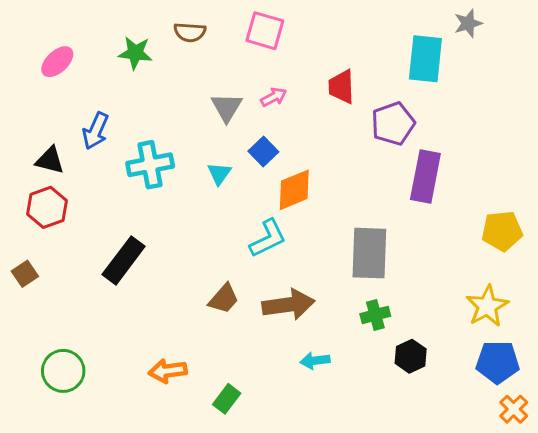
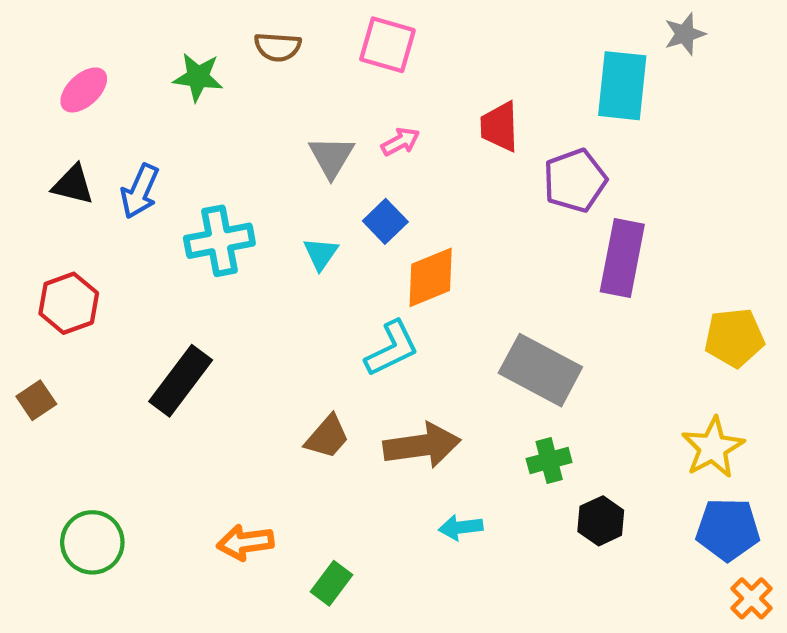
black triangle: (50, 160) -> (73, 185), moved
gray rectangle: (369, 253) -> (540, 370), turned -64

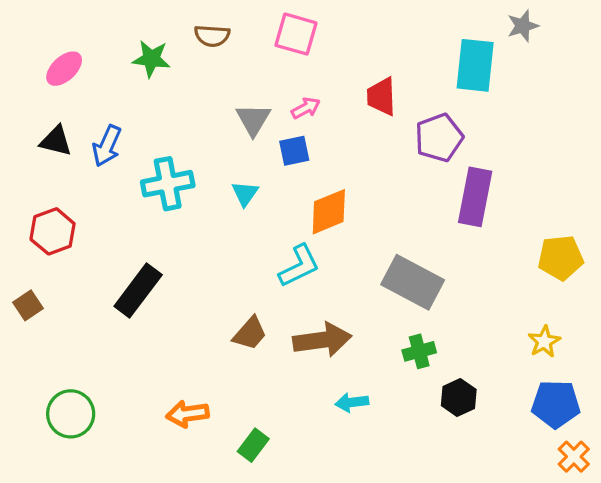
blue square: (385, 221) -> (294, 151), moved, turned 32
yellow star: (713, 448) -> (544, 342), size x0.7

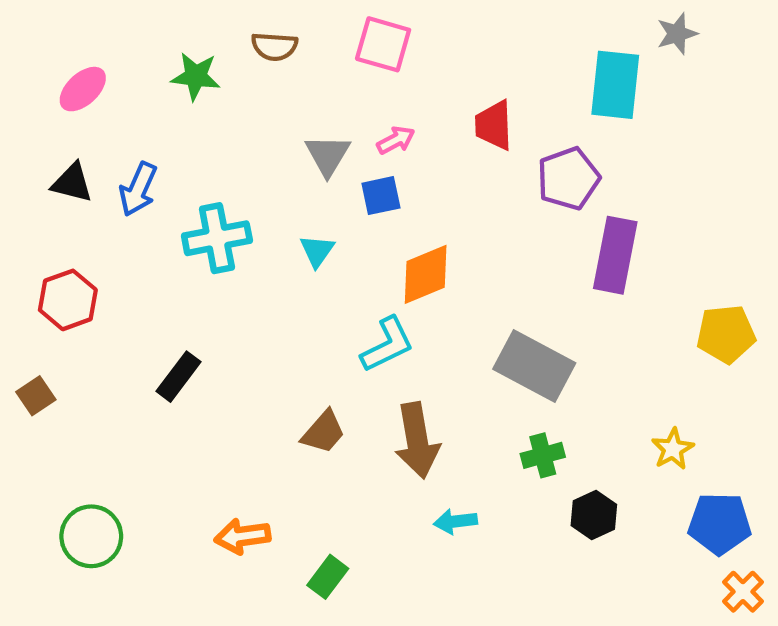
black rectangle: (138, 291) -> (179, 377), size x0.7
brown arrow: (322, 340) -> (417, 440), turned 88
yellow star: (544, 342) -> (673, 449), moved

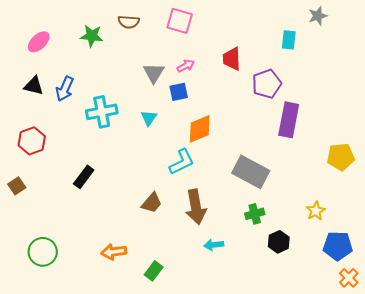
cyan rectangle: (615, 85) -> (289, 40), size x0.6

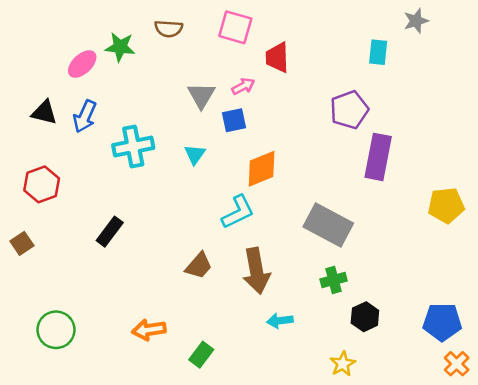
pink ellipse: (39, 42) -> (82, 64), moved
red trapezoid: (232, 59) -> (277, 57), moved
yellow star: (316, 211) -> (343, 364), moved

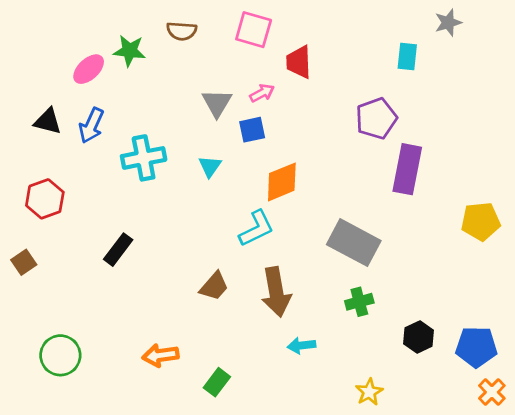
black hexagon: (365, 317) -> (419, 337), moved

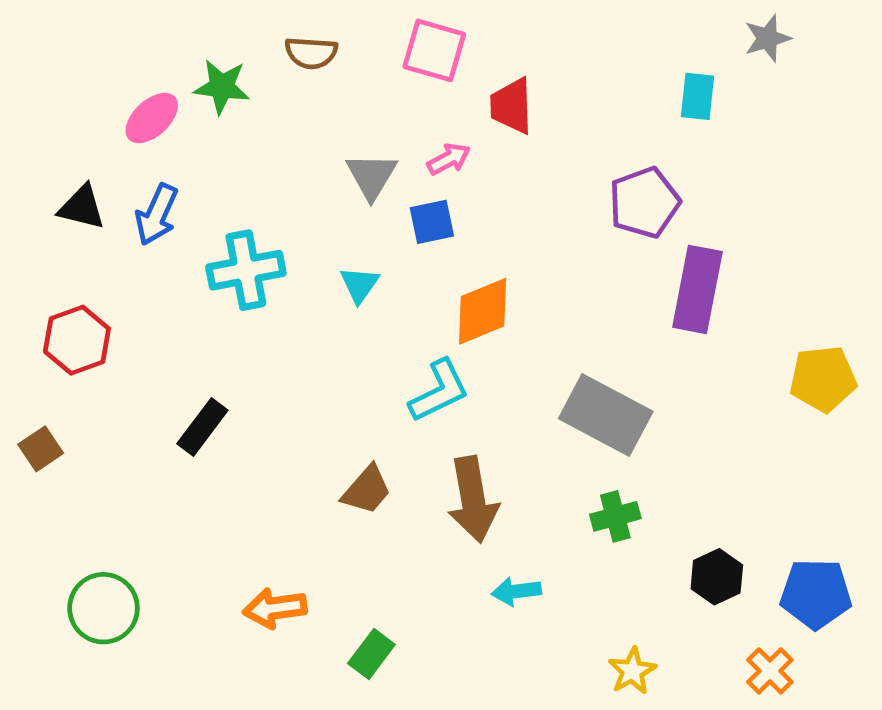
orange cross: (492, 392) -> (770, 671), moved

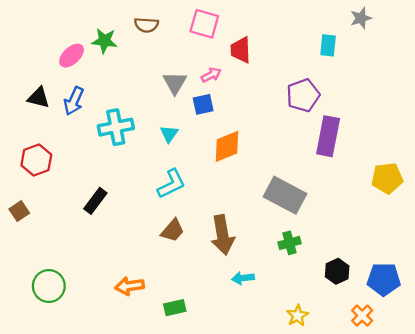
cyan L-shape: (439, 391) -> (171, 184), moved
green rectangle: (371, 654) -> (175, 308), turned 40

